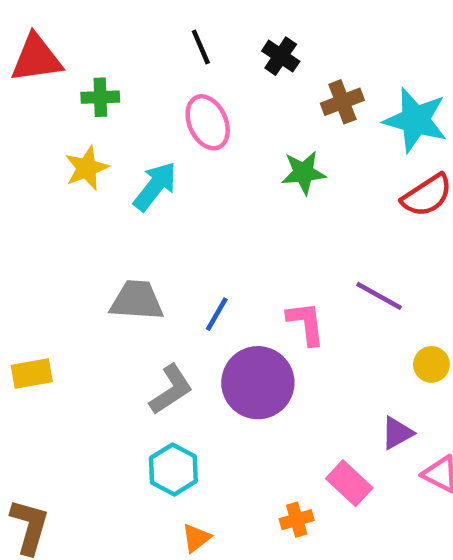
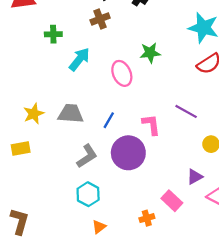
green cross: (100, 97) -> (53, 34), moved
brown cross: (342, 102) -> (100, 19), moved
pink ellipse: (208, 122) -> (122, 73), moved
yellow star: (87, 168) -> (34, 114), moved

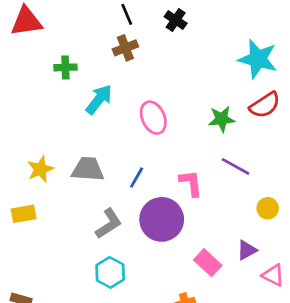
green star: (150, 53) -> (222, 119), moved
pink rectangle: (172, 201) -> (208, 263), moved

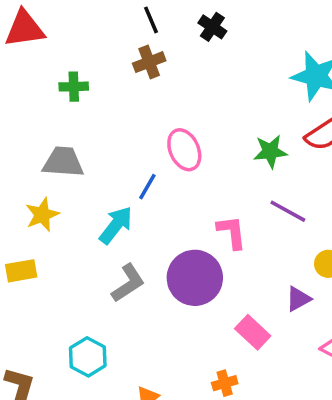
cyan arrow: (99, 99) -> (116, 225), moved
gray trapezoid: (88, 169) -> (63, 162), moved
blue line: (137, 178) -> (147, 187), moved
purple triangle: (247, 250) -> (298, 299), moved
cyan hexagon: (110, 272) -> (88, 357), moved

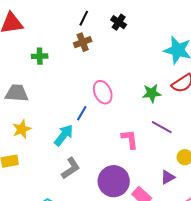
black line: (151, 20) -> (84, 18), turned 49
gray trapezoid: (63, 162) -> (17, 93), moved
purple circle: (195, 278) -> (114, 181), moved

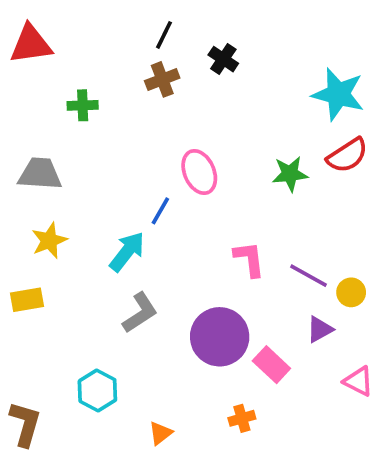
black cross: (119, 22) -> (223, 59), moved
purple line: (162, 127) -> (309, 276), moved

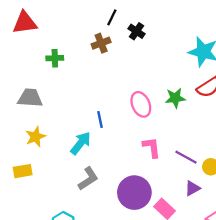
black line: (164, 35) -> (112, 17), moved
pink ellipse: (199, 172) -> (141, 104), moved
blue line: (160, 211) -> (100, 119), turned -42

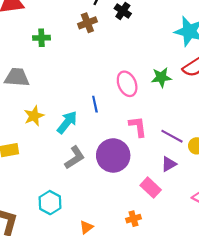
blue line: (100, 119) -> (95, 104), moved
yellow star: (35, 137) -> (34, 116), moved
purple triangle: (192, 188) -> (169, 164), moved
purple circle: (134, 193) -> (113, 155), moved

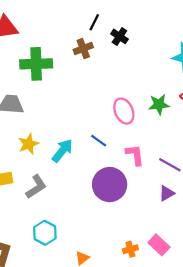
green cross: (41, 38) -> (36, 64), size x1.8
blue line: (95, 104) -> (99, 141), moved, turned -42
gray L-shape: (75, 158) -> (36, 187), moved
pink rectangle: (151, 188) -> (159, 245), moved

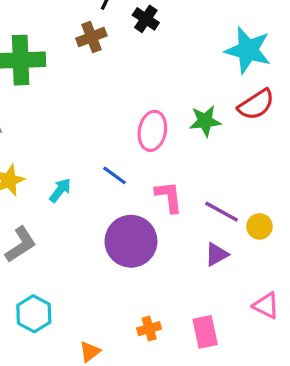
pink ellipse: (124, 111) -> (152, 131), turned 35
cyan arrow: (62, 151) -> (60, 190), size x0.7
pink rectangle: (159, 245) -> (205, 332), turned 35
orange cross: (130, 249) -> (149, 329), moved

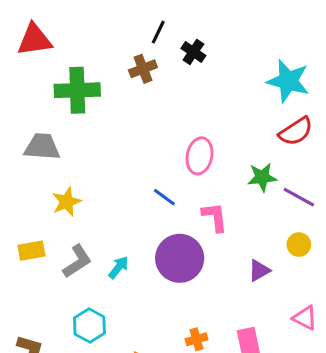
green star: (205, 121) -> (262, 177), moved
cyan arrow: (60, 190) -> (119, 267), moved
purple line: (222, 212) -> (299, 197), moved

